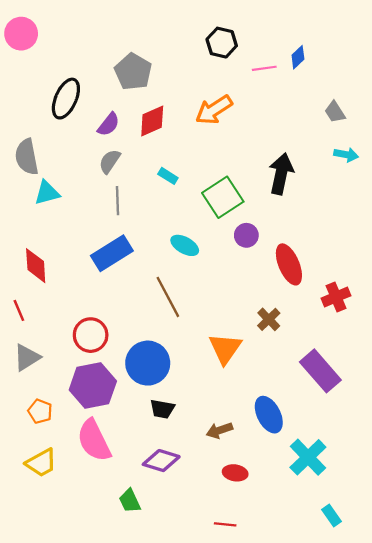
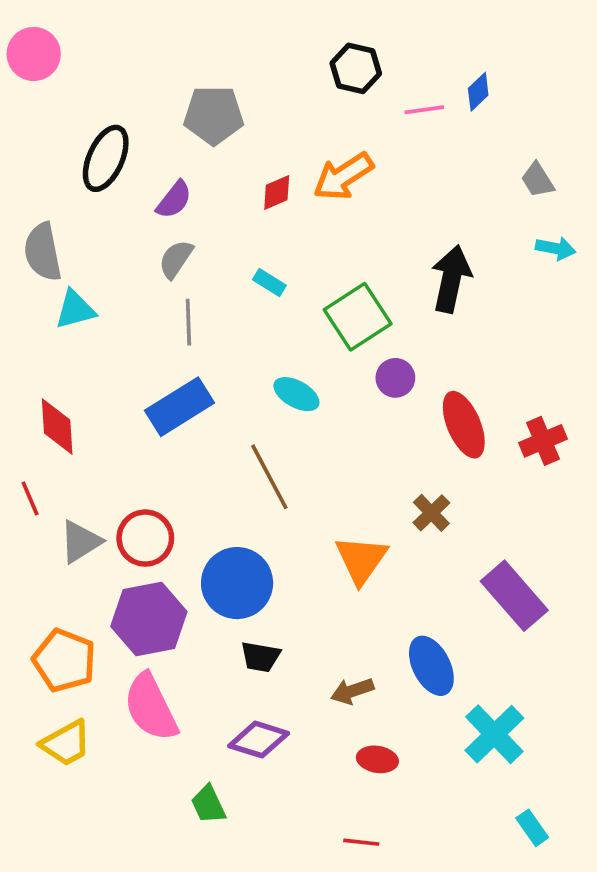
gray pentagon: (133, 72) -> (214, 115), turned -30
red diamond: (152, 121) -> (277, 193), moved, size x0.7
red cross: (336, 297) -> (543, 441), moved
gray triangle: (27, 357) -> (80, 542), moved
orange pentagon: (40, 411) -> (64, 660), size x1.6

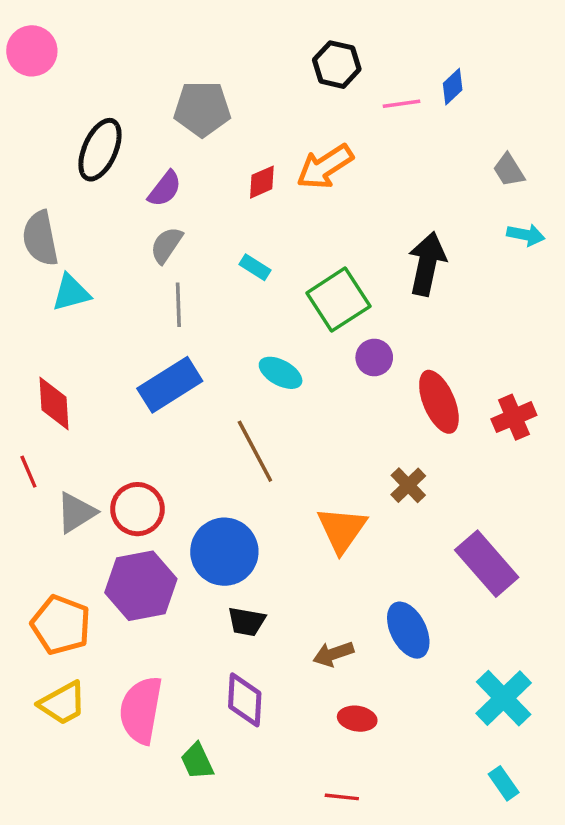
pink semicircle: (151, 707) -> (141, 710), moved, turned 36
cyan cross: (494, 734) -> (504, 698), moved
purple diamond: (259, 740) -> (245, 700), turned 76

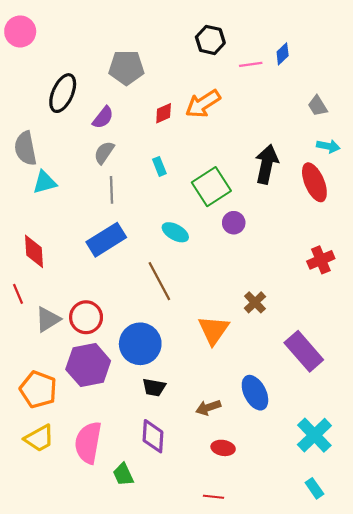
cyan rectangle: (255, 267) -> (159, 166), turned 36
red ellipse: (439, 402) -> (314, 182), moved

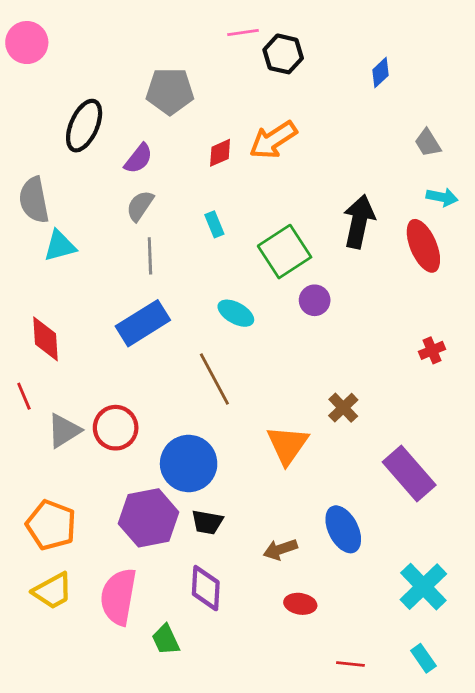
pink line: (251, 64) -> (243, 32), moved
red cross: (321, 260) -> (432, 350), size x0.7
purple hexagon: (88, 365) -> (149, 518), moved
red line: (214, 497) -> (350, 664), moved

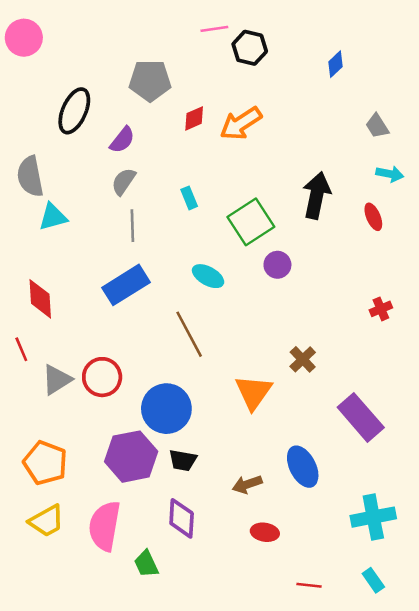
red diamond: (220, 153) -> (194, 118), moved
red ellipse: (423, 246) -> (373, 217), size x0.6
cyan cross: (423, 587) -> (373, 517), turned 33

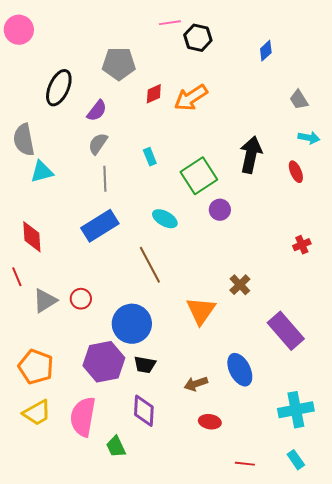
red circle: (102, 377) -> (81, 299), size x0.7

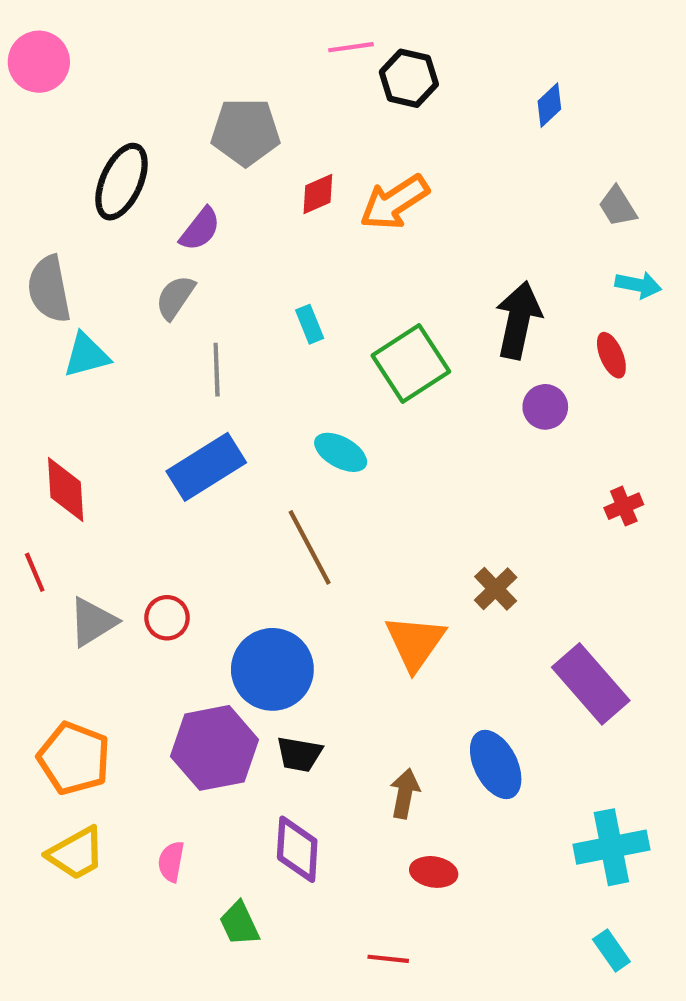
gray semicircle: (98, 144) -> (175, 297), moved
purple circle: (220, 210) -> (545, 407), moved
brown arrow: (196, 384) -> (405, 793), turned 120
pink semicircle: (83, 417) -> (171, 862), size x0.5
red line: (245, 464) -> (388, 959), moved

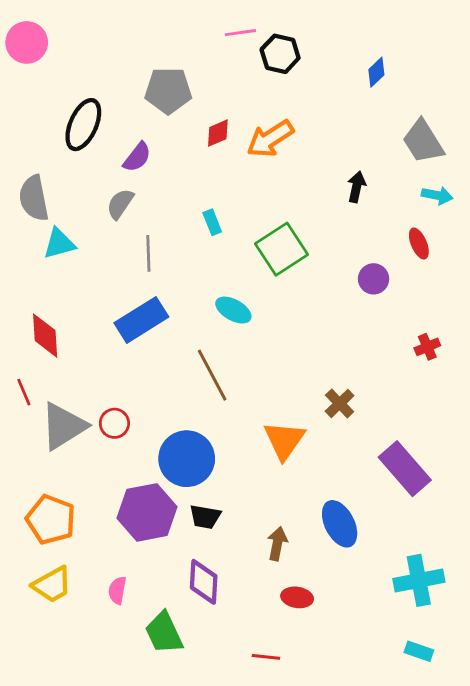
gray trapezoid: (618, 206) -> (423, 142), size x1.6
black arrow: (518, 320) -> (357, 187), moved, size x0.6
gray triangle: (93, 622) -> (63, 426), size x1.4
green trapezoid: (239, 924) -> (164, 633), size x1.4
cyan rectangle: (611, 951) -> (419, 651), turned -36

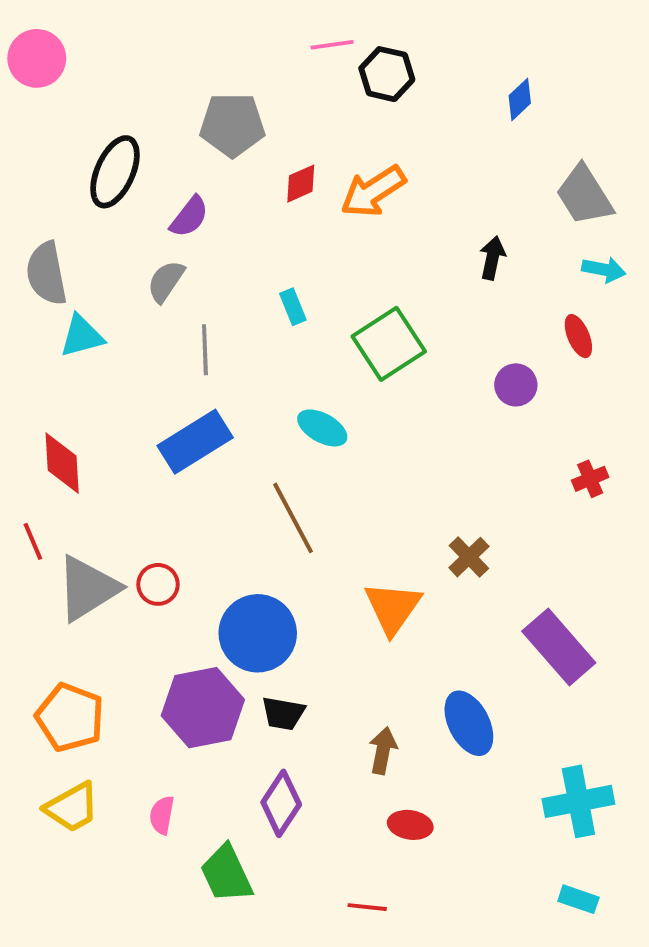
purple diamond: (204, 582) -> (281, 803), turned 30

